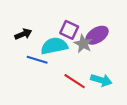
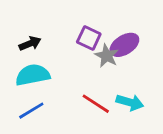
cyan semicircle: (54, 46) -> (33, 75), moved
blue line: (37, 60) -> (31, 111), moved, turned -48

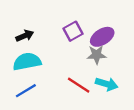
purple square: (89, 38) -> (73, 31), turned 36
gray star: (107, 56) -> (97, 55), moved, turned -30

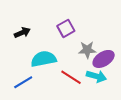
purple ellipse: (102, 37) -> (104, 59), moved
cyan semicircle: (27, 62) -> (44, 59), moved

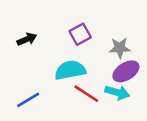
gray star: (87, 50) -> (120, 48), moved
cyan semicircle: (44, 59) -> (70, 70), moved

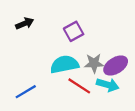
black arrow: (27, 39) -> (25, 23), moved
gray star: (120, 48) -> (94, 63), moved

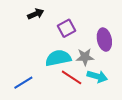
black arrow: (25, 23) -> (36, 14), moved
purple ellipse: (116, 66) -> (104, 40), moved, turned -70

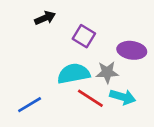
purple square: (66, 28) -> (84, 36), turned -30
purple ellipse: (104, 40) -> (132, 50), turned -70

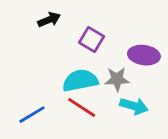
red line: (90, 98) -> (82, 107), moved

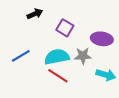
cyan arrow: (134, 106) -> (106, 75), moved
blue line: (32, 115) -> (21, 56), moved

